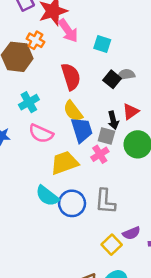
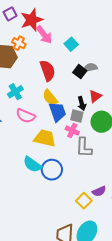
cyan square: (102, 44) -> (71, 44), turned 32
pink cross: (100, 154) -> (72, 131), turned -32
yellow trapezoid: (64, 163) -> (45, 138), turned 35
gray L-shape: (105, 201) -> (84, 148), moved

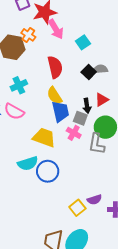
pink semicircle: (26, 116) -> (14, 112), moved
gray L-shape: (84, 148) -> (97, 144), moved
cyan semicircle: (32, 164) -> (28, 163), turned -60

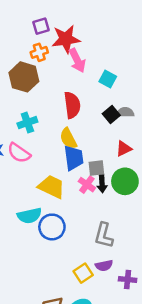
orange cross: (28, 35) -> (39, 52), moved, turned 32
cyan square: (83, 42) -> (108, 79), turned -32
black arrow: (87, 106) -> (102, 184), moved
gray square: (80, 118) -> (96, 168), turned -32
gray L-shape: (97, 144) -> (104, 235), moved

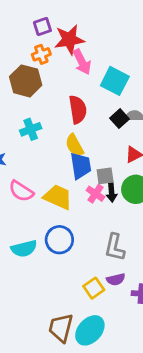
cyan square: (108, 79) -> (115, 81), size x1.5
pink semicircle: (19, 153) -> (21, 191), moved
cyan semicircle: (29, 216) -> (24, 249), moved

